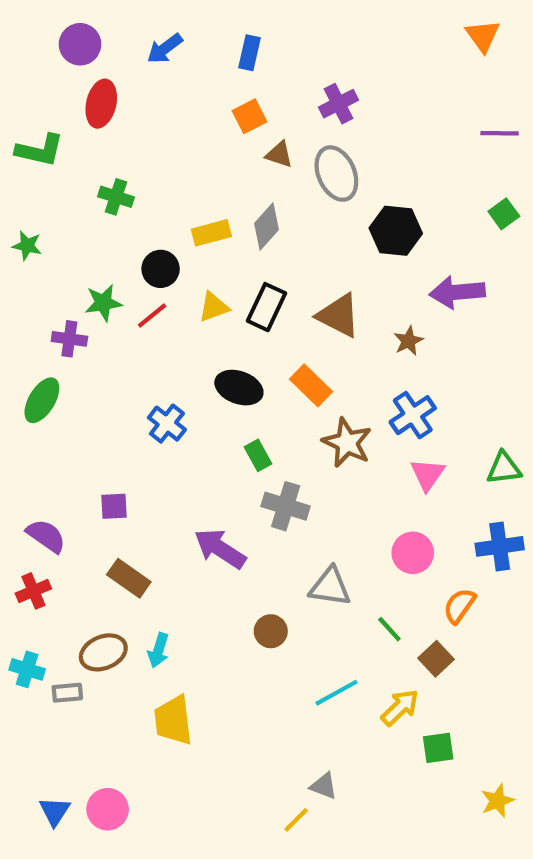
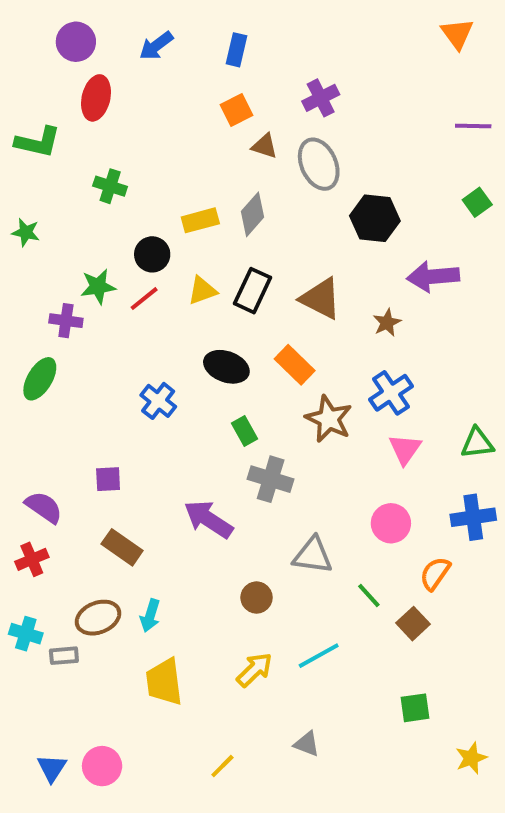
yellow arrow: (400, 708) -> (255, 670), moved
yellow line: (296, 820) -> (222, 766), moved

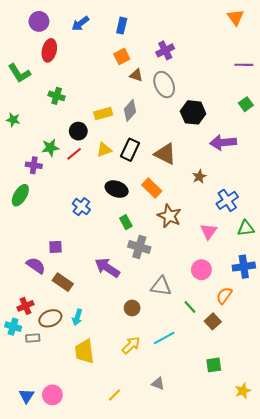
green L-shape: (38, 142) -> (19, 73), turned 45
brown star: (387, 323) -> (199, 177), moved
blue cross: (391, 393) -> (227, 200), moved
purple semicircle: (44, 507) -> (36, 266), moved
red cross: (32, 559) -> (26, 306), moved

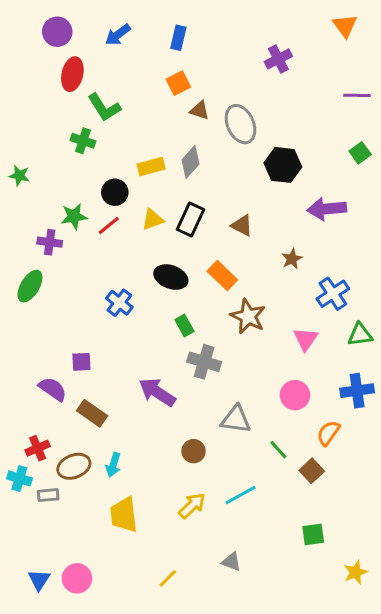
purple cross: (165, 50) -> (278, 59), moved
green L-shape: (19, 73) -> (104, 107), moved
brown triangle: (165, 154) -> (242, 226), size x0.7

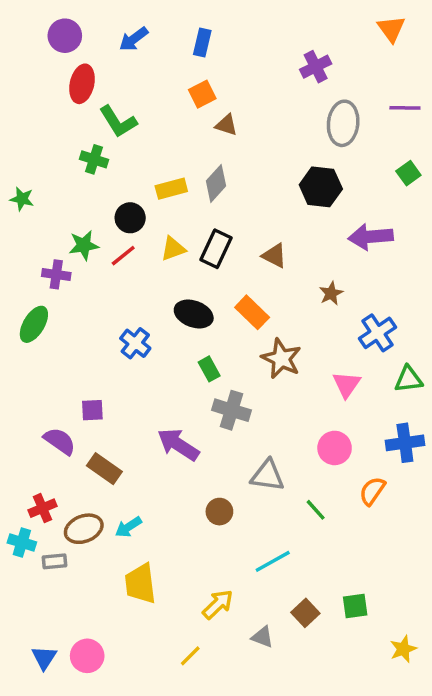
gray ellipse: (240, 124) -> (343, 123), moved, turned 30
cyan arrow: (113, 465) -> (128, 527), turned 40
brown square: (312, 471) -> (305, 613), moved
yellow arrow: (192, 506) -> (218, 604), moved

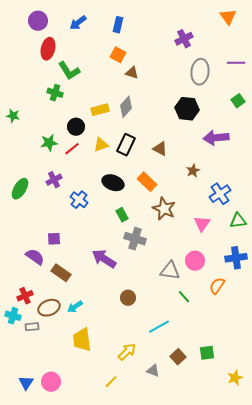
orange square: (202, 94) -> (118, 55), turned -35
purple cross: (56, 274) -> (54, 180), moved, turned -35
gray triangle: (268, 475) -> (170, 271), moved

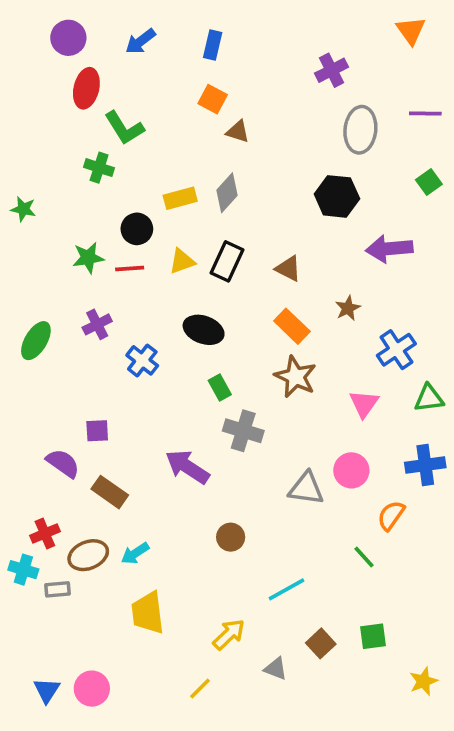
red line: (72, 149) -> (130, 269), turned 35
orange rectangle: (147, 182) -> (292, 326), moved
green line: (184, 297) -> (364, 557), moved

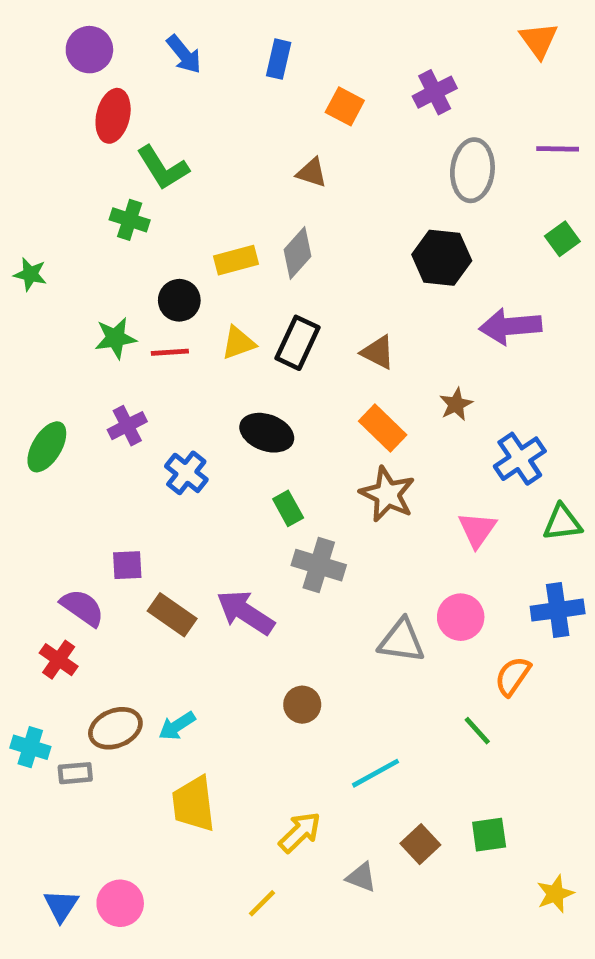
blue arrow: (140, 41) -> (184, 54), turned -92
orange square: (213, 99) -> (345, 106), moved
brown rectangle: (110, 492) -> (172, 615), moved
red cross: (45, 534) -> (59, 660), moved, turned -32

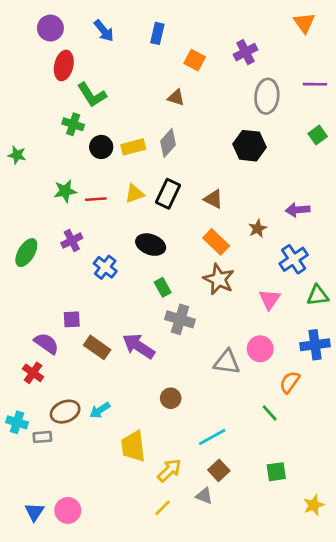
black circle: (179, 300) -> (101, 147), moved
purple arrow: (510, 326) -> (298, 210), moved, size x0.7
yellow trapezoid: (193, 804) -> (133, 446), moved
brown square: (420, 844) -> (219, 470), moved
yellow line: (262, 903) -> (163, 508), moved

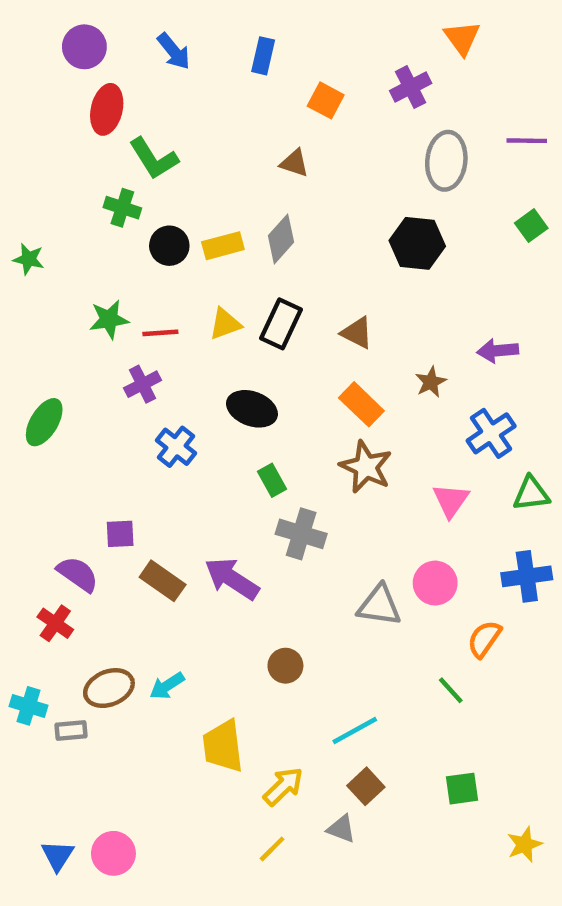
orange triangle: (304, 23) -> (462, 38), moved
purple cross: (72, 241) -> (142, 384), moved

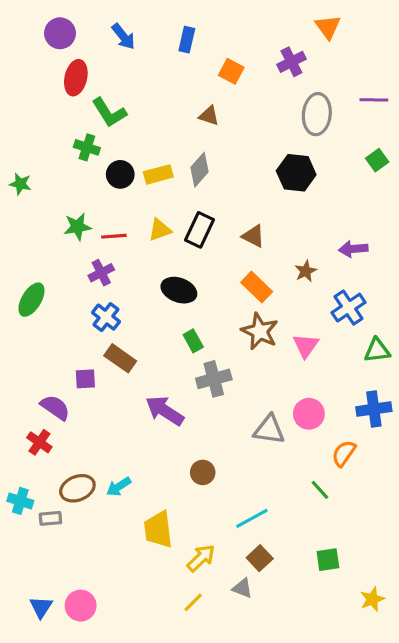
blue cross: (176, 447) -> (106, 317), moved
pink triangle: (451, 500) -> (306, 346), moved
gray cross: (301, 534) -> (214, 379), turned -32
brown rectangle: (163, 581) -> (120, 358), moved

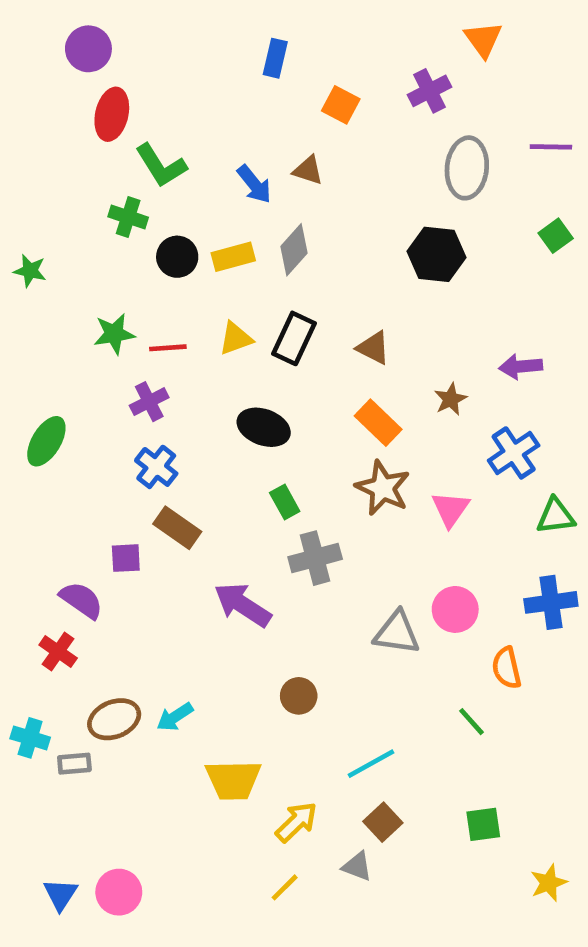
blue arrow: (123, 36) -> (254, 184), moved
orange semicircle: (344, 453) -> (507, 668), turned -48
yellow trapezoid: (158, 529) -> (233, 780), turned -84

